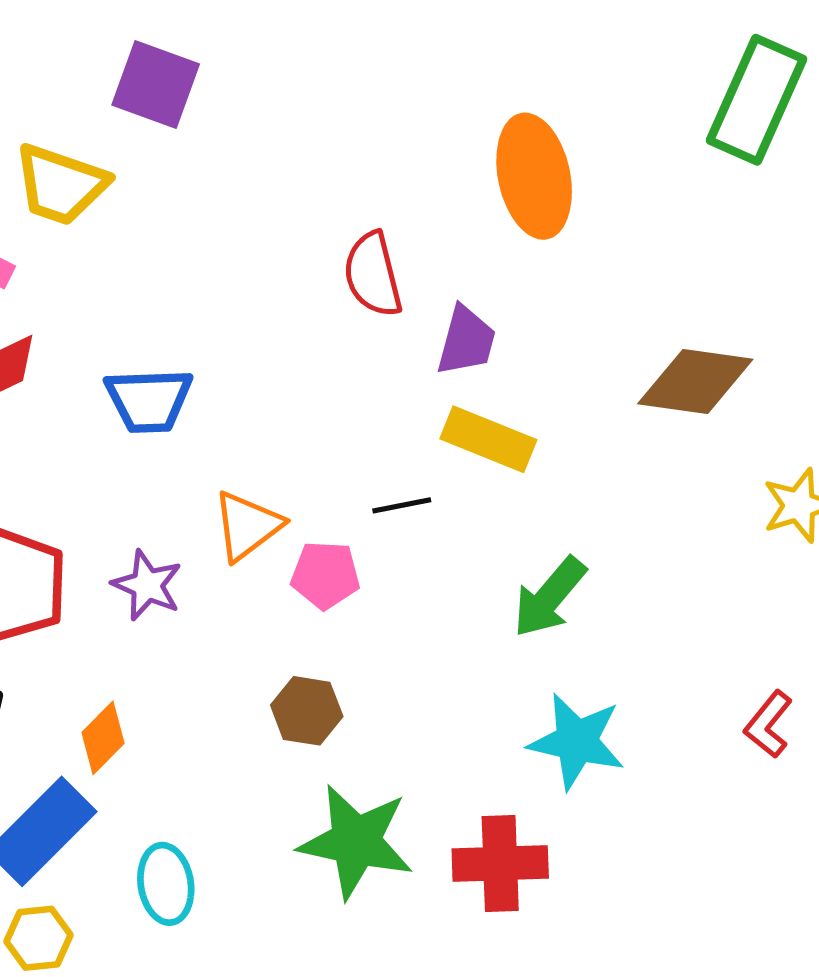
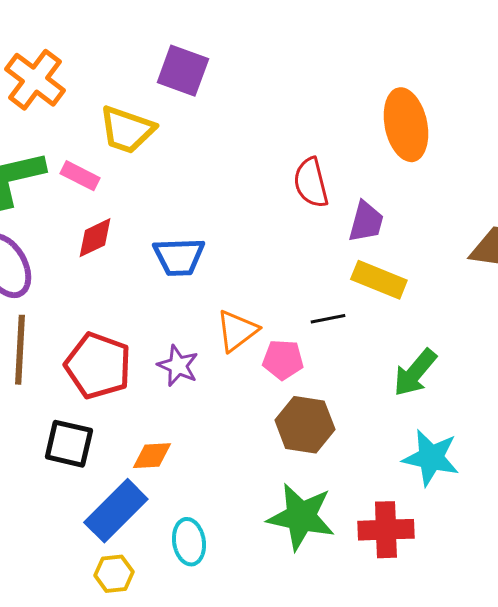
brown hexagon: (307, 711) -> (305, 425), moved, size x1.4
orange diamond: (103, 738) -> (152, 456), turned 42

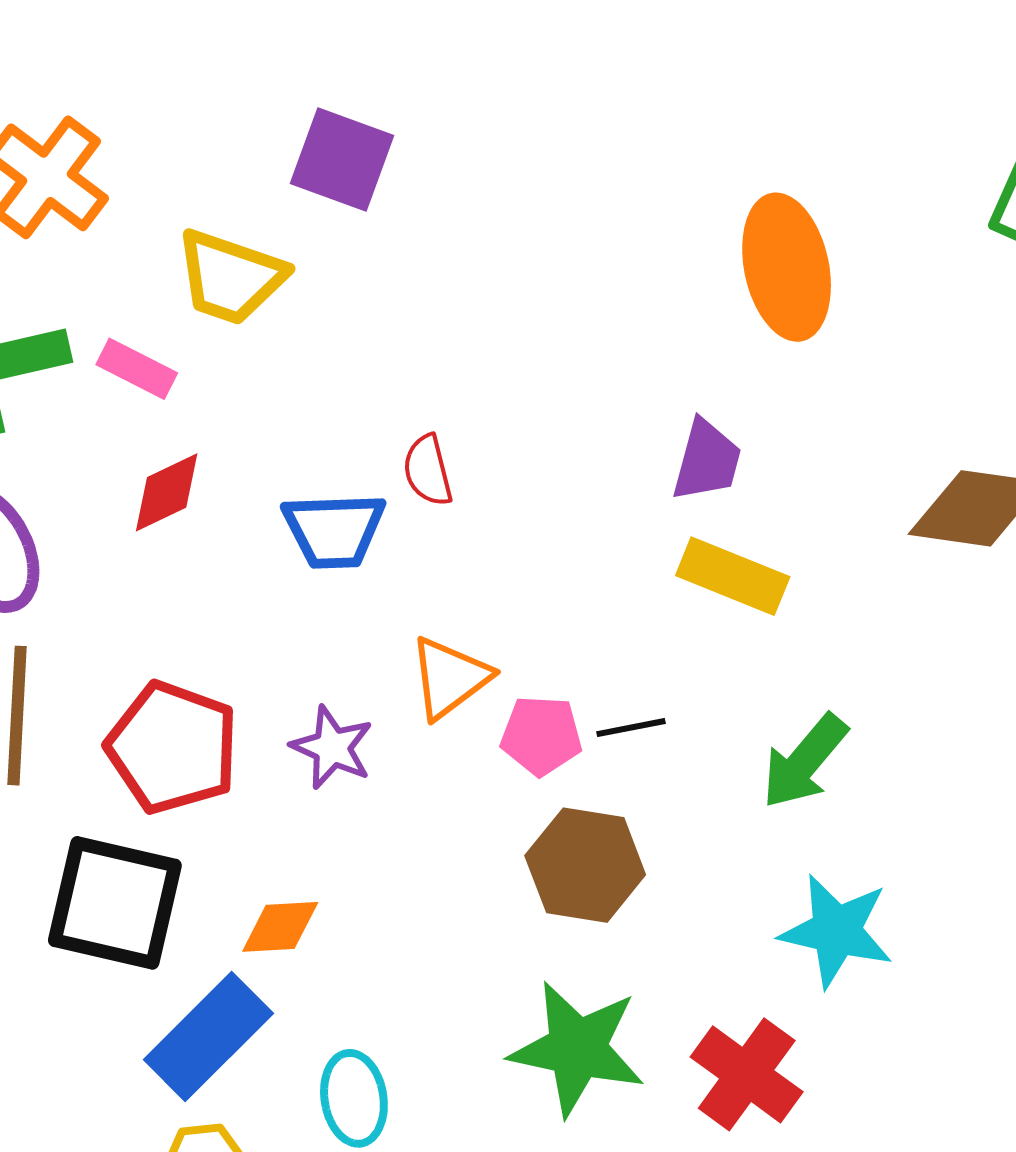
red semicircle: (311, 183) -> (428, 470), moved, size x0.7
black line: (328, 319) -> (631, 728), moved
black square: (69, 444) -> (115, 903), size x1.4
red cross: (386, 530) -> (747, 1074), turned 38

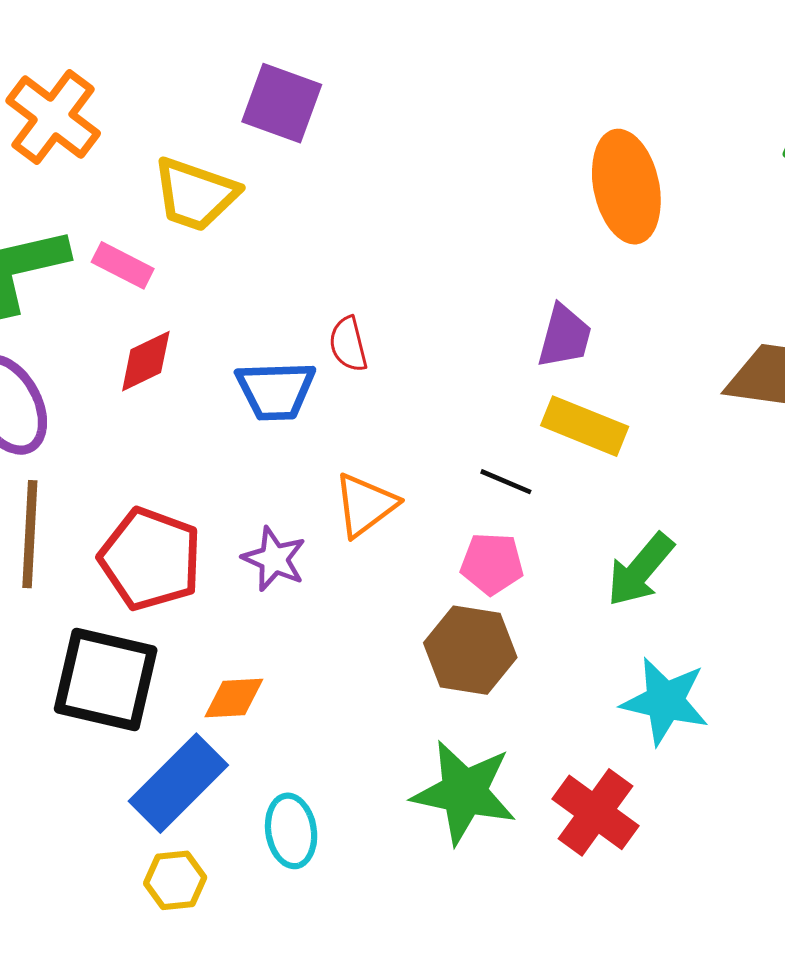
black line: (631, 728) -> (506, 482), moved, turned 34
pink pentagon: (541, 736) -> (492, 564), moved

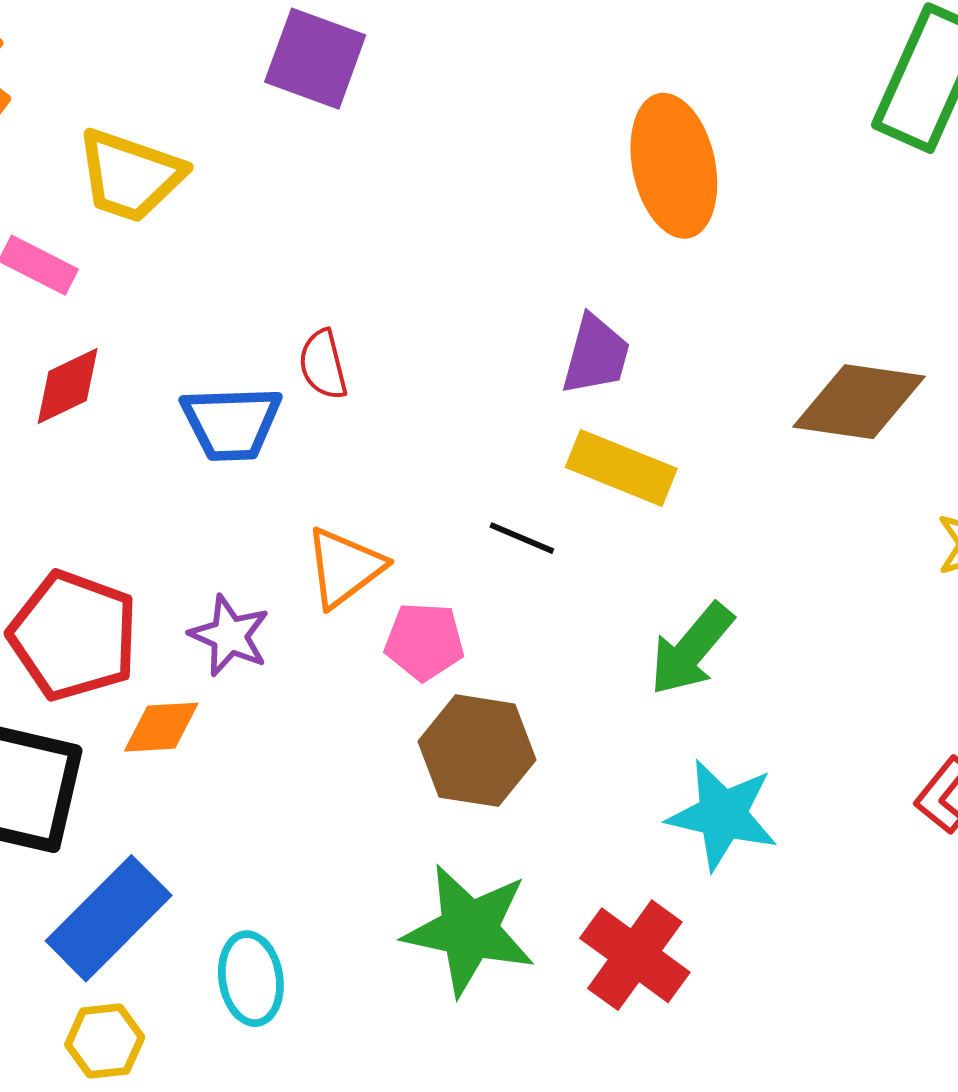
purple square: (282, 103) -> (315, 59), moved
pink pentagon: (492, 564) -> (424, 641), moved
orange diamond: (234, 698) -> (161, 727), moved

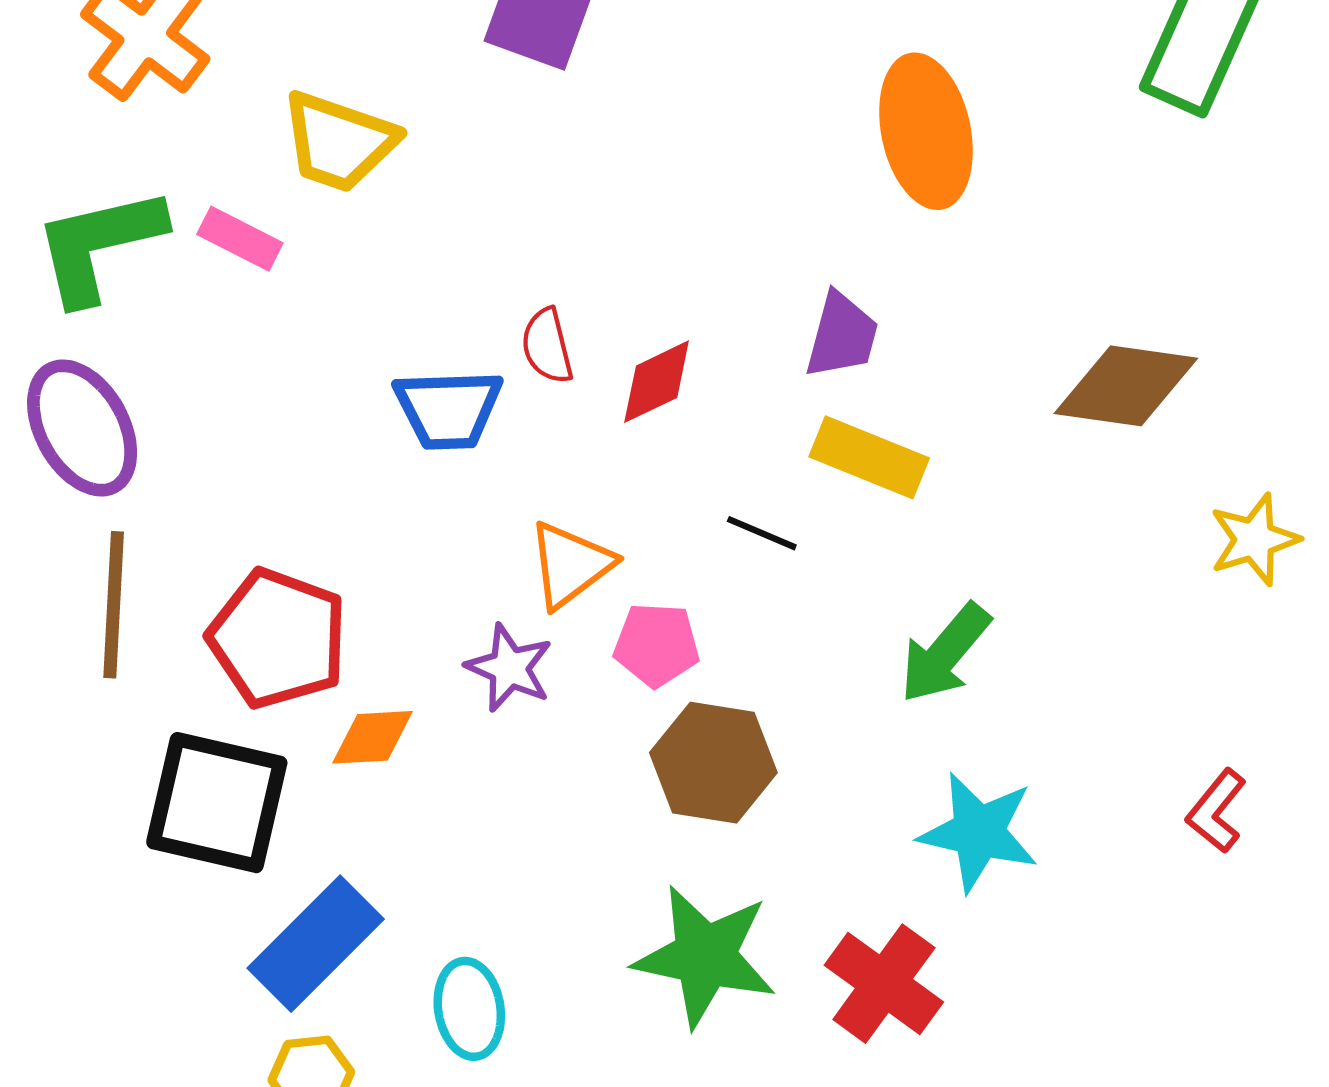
red diamond: (68, 386) -> (657, 382), moved
purple star: (229, 636) -> (509, 668), moved

